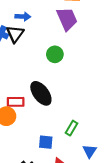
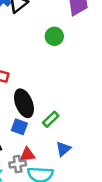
black ellipse: (41, 93) -> (24, 103), moved

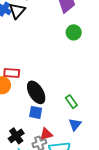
green circle: (54, 36) -> (74, 32), moved
green rectangle: (51, 119) -> (71, 102), moved, turned -72

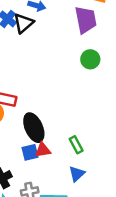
blue square: (36, 112) -> (30, 152), turned -32
red triangle: (46, 134) -> (43, 150), moved

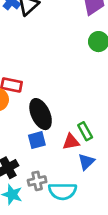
red triangle: (43, 150) -> (71, 142), moved

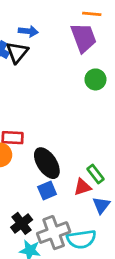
gray cross: (37, 181) -> (54, 233), size x1.6

